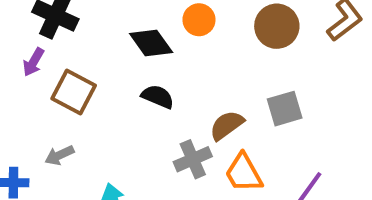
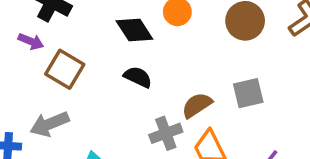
purple arrow: (33, 62) -> (31, 41), turned -100
gray arrow: (59, 155) -> (49, 124), size x1.5

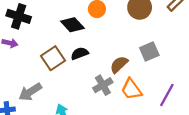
brown square: (65, 69) -> (53, 58), moved, turned 35
black semicircle: (138, 77) -> (80, 53), turned -36

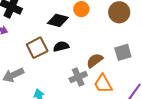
black diamond: (72, 25) -> (58, 20), turned -40

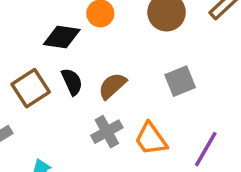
black semicircle: (61, 46) -> (72, 82), turned 84
brown semicircle: (95, 61) -> (112, 86), moved

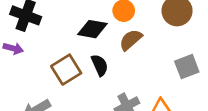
brown semicircle: (112, 86) -> (131, 40), moved

